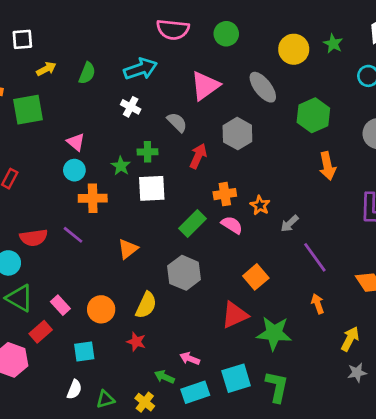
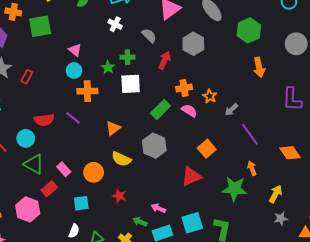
yellow semicircle: (146, 305) -> (121, 159), moved, turned 90
green star: (274, 333) -> (234, 189), moved

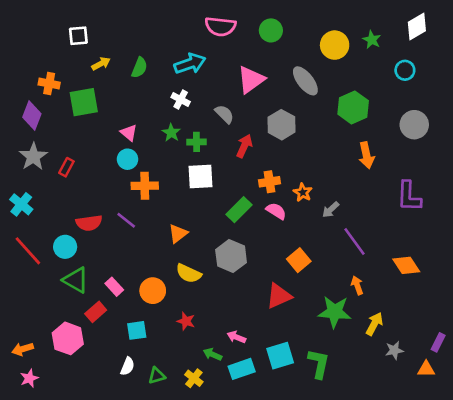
green star: (108, 67) -> (171, 133), moved
yellow arrow: (276, 194) -> (374, 324), moved

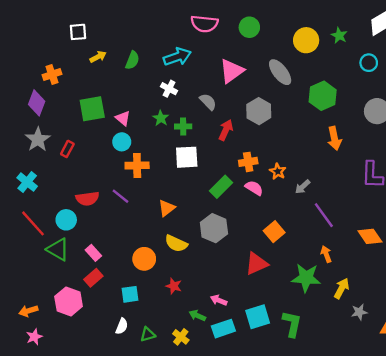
orange cross: (49, 84) -> (52, 74), turned -30
green square: (84, 102) -> (92, 109), moved
green triangle: (76, 280) -> (58, 249), moved
pink rectangle: (114, 287) -> (93, 253), moved

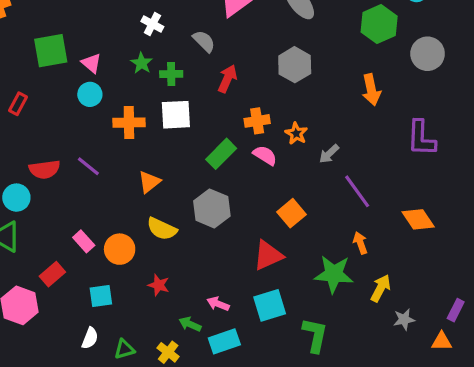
green hexagon: (323, 96) -> (379, 24), moved
gray hexagon: (259, 111) -> (295, 65), moved
orange cross: (137, 165) -> (129, 123), moved
pink rectangle: (93, 253) -> (84, 241), moved
cyan square: (258, 317) -> (270, 305), moved

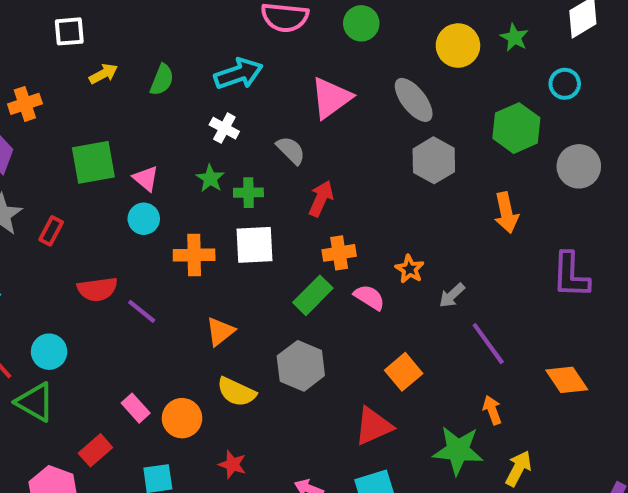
gray hexagon: (295, 65) -> (434, 160), moved
orange cross: (257, 121) -> (339, 253), moved
red semicircle: (45, 169) -> (97, 289), moved

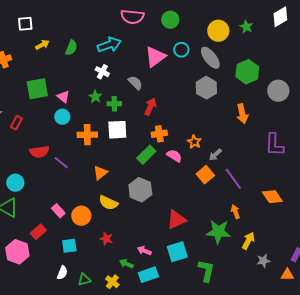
cyan circle: (565, 84) -> (181, 50), moved
gray ellipse: (414, 100) -> (210, 58), moved
orange square: (404, 372) -> (205, 175), moved

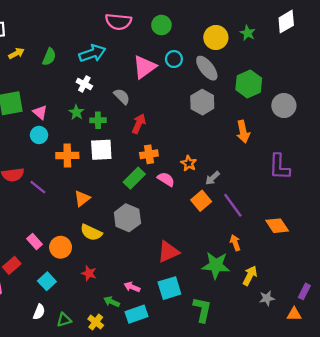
cyan square: (69, 246) -> (47, 281), turned -35

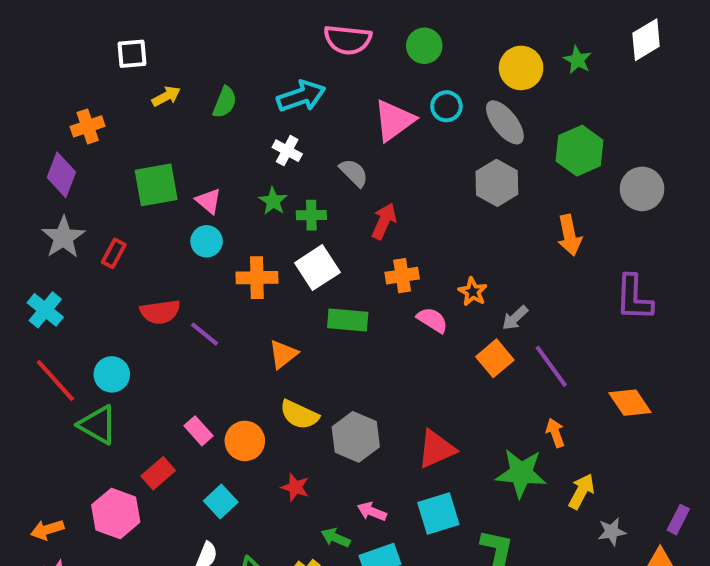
white square: (101, 150) -> (317, 268), turned -30
green rectangle: (134, 178) -> (348, 320), moved, turned 50
gray hexagon: (127, 218) -> (356, 437), moved

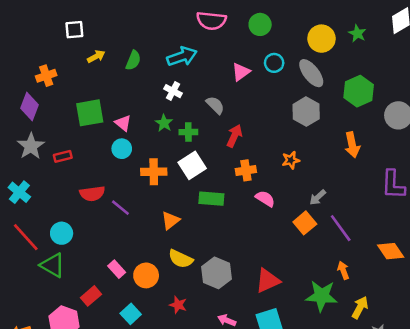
pink triangle: (394, 120) -> (241, 72), size x0.7
red rectangle: (114, 253) -> (63, 156), turned 48
orange star: (473, 292) -> (291, 160), moved, turned 30

